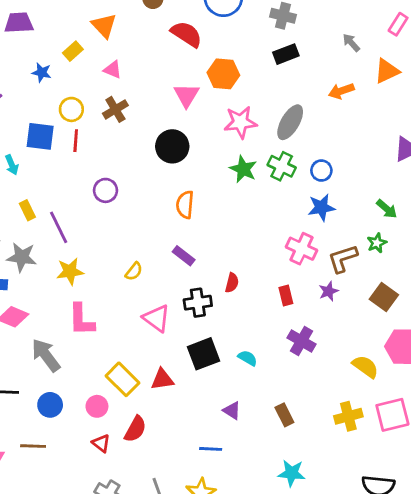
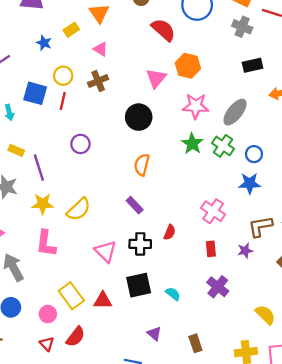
black rectangle: (286, 54) -> (252, 65), moved
yellow rectangle: (27, 210) -> (16, 150), turned -49
pink cross: (302, 249) -> (213, 211), moved
yellow semicircle: (134, 271) -> (79, 209), moved, size x1.6

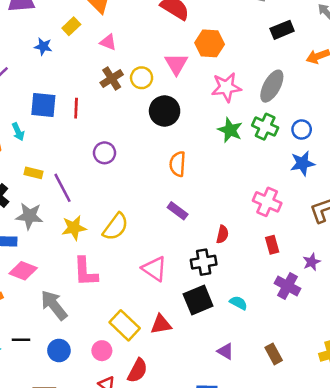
yellow circle: (63, 76) -> (142, 78), moved
black cross: (140, 244) -> (204, 262), moved
purple star: (245, 251) -> (312, 262), moved

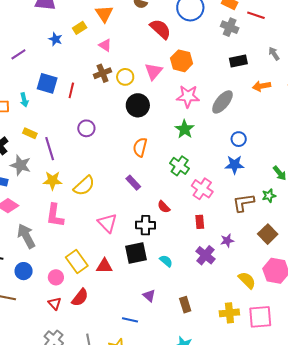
green cross: (265, 127) -> (180, 166), moved
red semicircle: (222, 234) -> (164, 207), turned 112

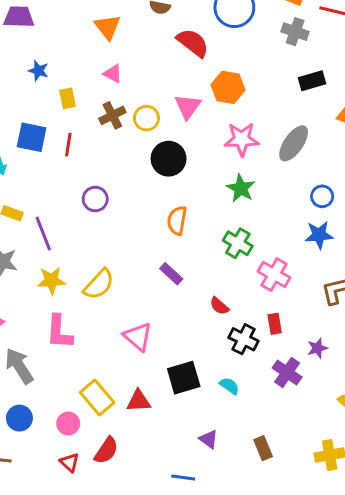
yellow rectangle: (80, 28) -> (68, 98), moved, turned -64
black cross: (146, 225) -> (244, 339), moved, turned 30

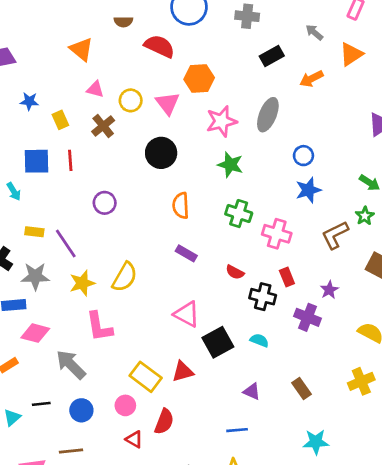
yellow circle: (146, 118) -> (131, 100), moved
pink triangle: (138, 337) -> (187, 314), moved

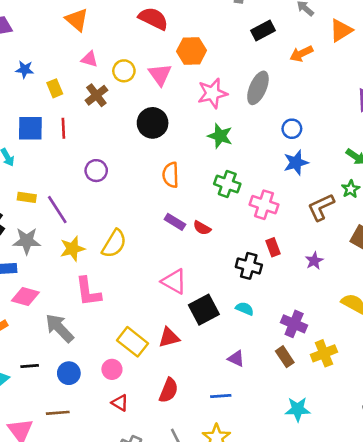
red semicircle: (235, 272) -> (202, 228), moved
purple cross: (308, 317) -> (294, 324), moved
yellow cross: (361, 381) -> (324, 353), moved
red semicircle: (164, 422) -> (169, 390), moved

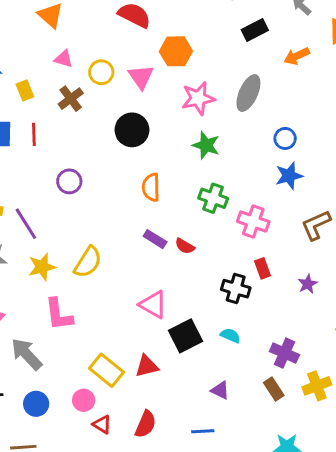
red triangle: (120, 403) -> (102, 424), moved

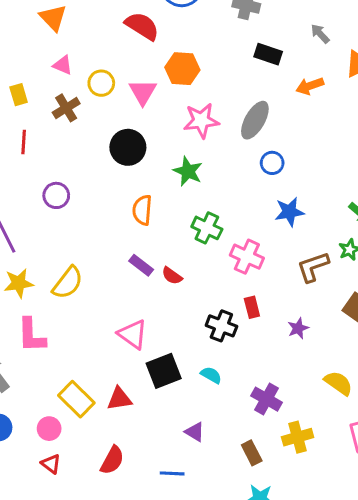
black rectangle: (255, 30) -> (268, 54), turned 40
blue circle: (285, 138) -> (272, 163), moved
green star: (206, 145) -> (188, 171), moved
brown rectangle: (274, 389) -> (252, 453), moved
red triangle: (102, 424) -> (51, 464), moved

